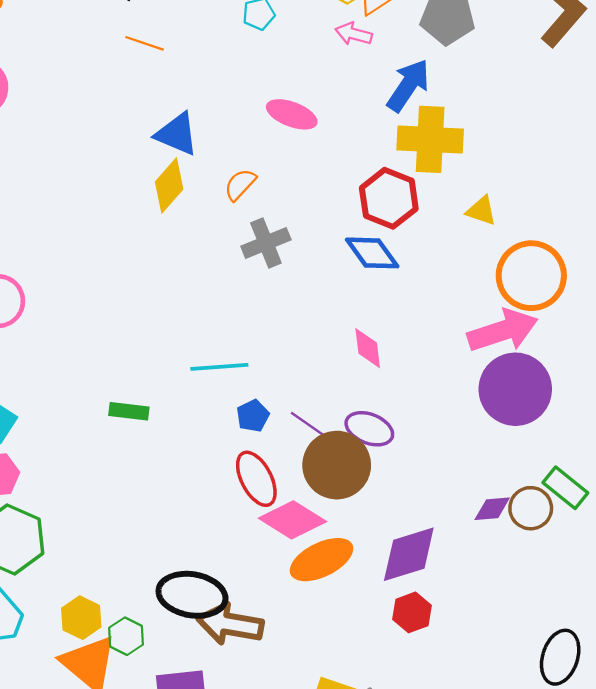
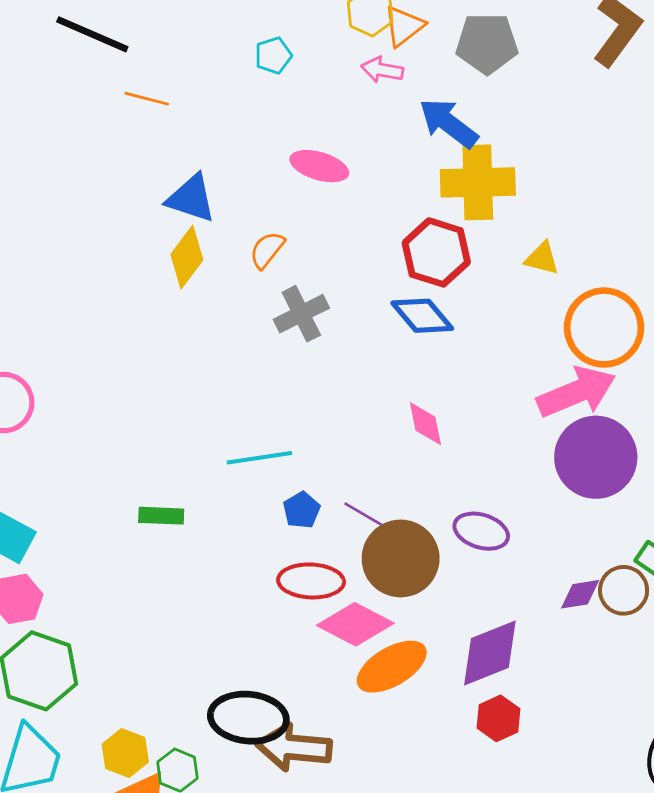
blue arrow: (408, 85) -> (448, 123), turned -82
purple ellipse: (369, 429) -> (481, 531), moved
red ellipse: (256, 479) -> (311, 581), turned -56

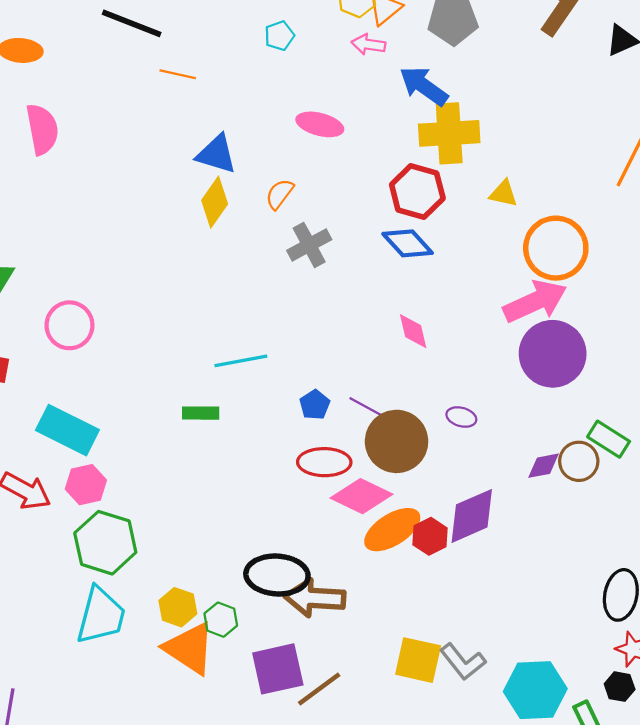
cyan line: (259, 458) -> (241, 361), moved
purple ellipse: (481, 531) -> (461, 417), size x0.7
red hexagon: (498, 718) -> (430, 536), moved

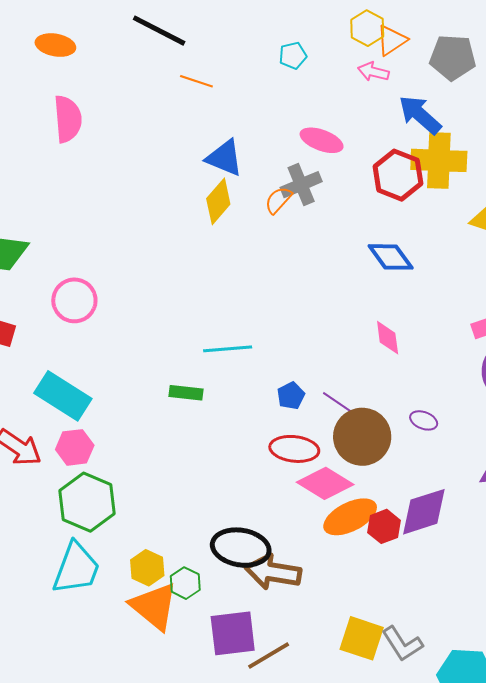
red hexagon: (417, 192) -> (398, 175), moved
gray cross: (309, 245) -> (301, 185), moved

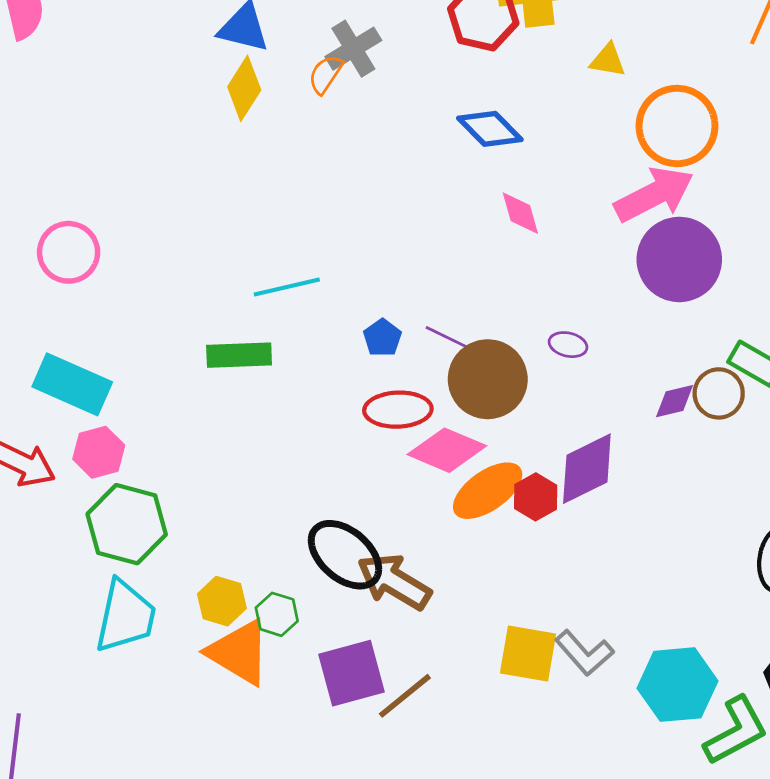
pink diamond: (388, 338) -> (520, 213), moved
green rectangle: (186, 393) -> (239, 355), size x1.4
black ellipse: (241, 548) -> (345, 555), turned 40
brown arrow: (273, 572) -> (394, 582), turned 30

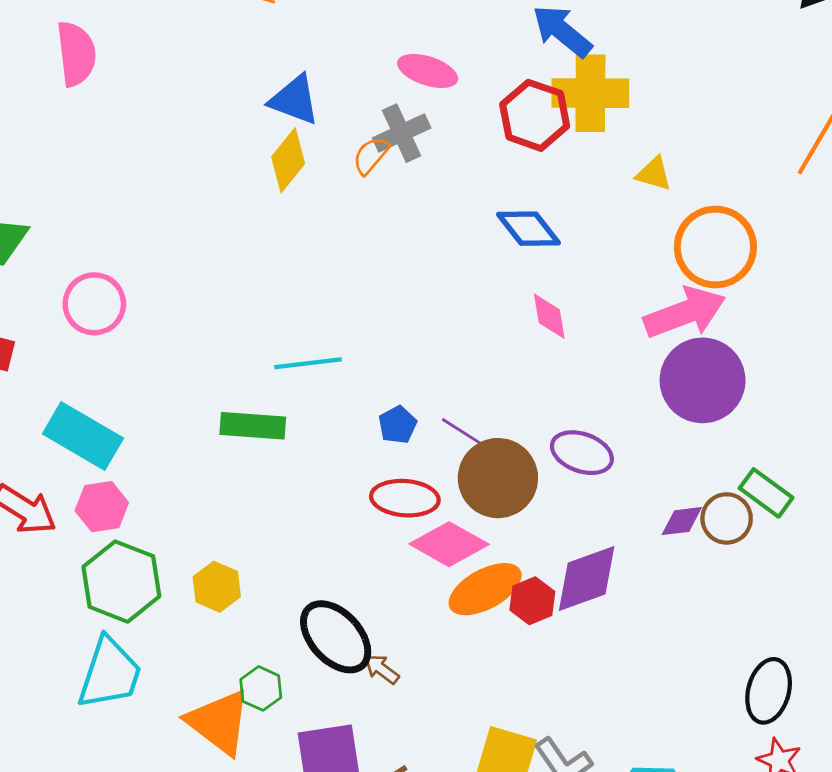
purple ellipse: (568, 345) -> (582, 453), size x1.6
brown arrow: (394, 582) -> (382, 669), size x0.5
yellow hexagon: (222, 601) -> (217, 587), moved

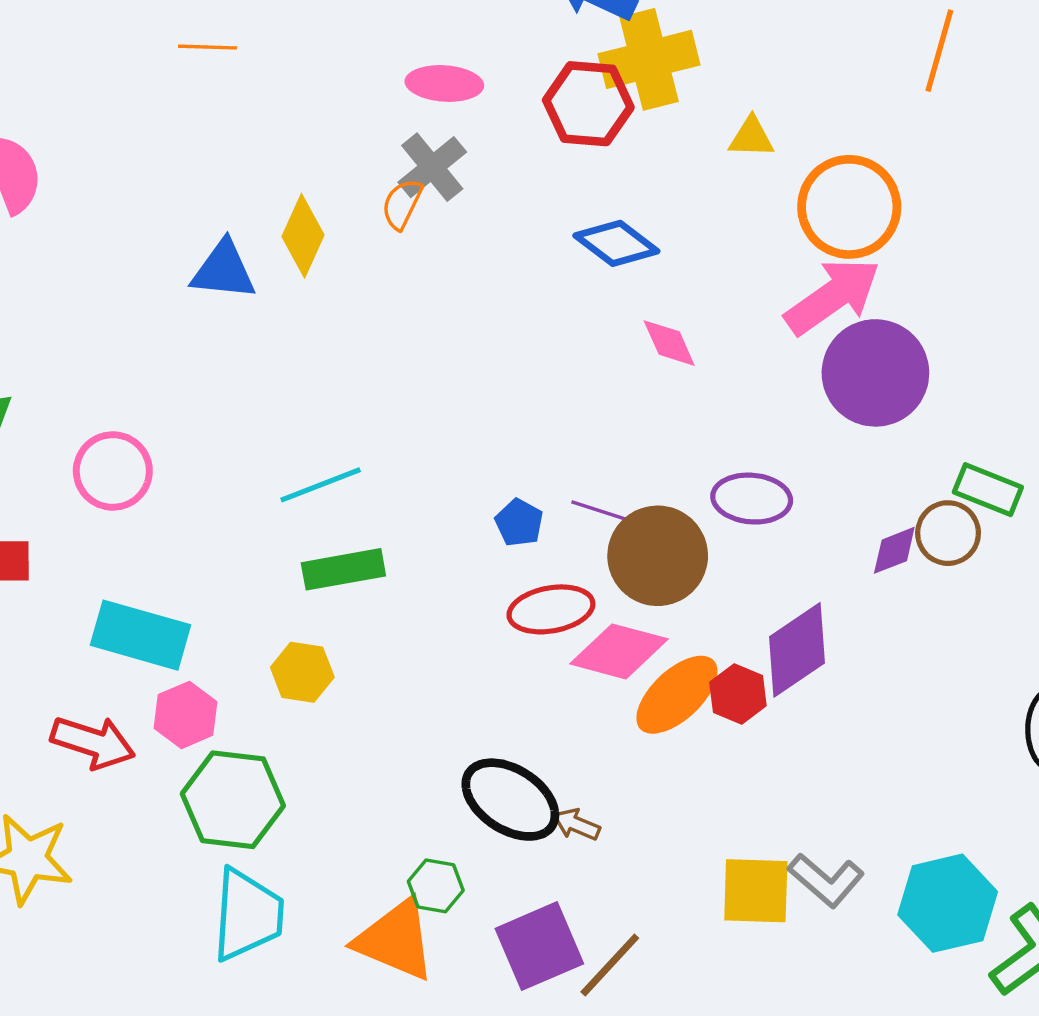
blue triangle: (294, 100) -> (224, 270), moved
cyan line: (308, 363) -> (321, 485), moved
yellow hexagon: (217, 587) -> (302, 672), moved

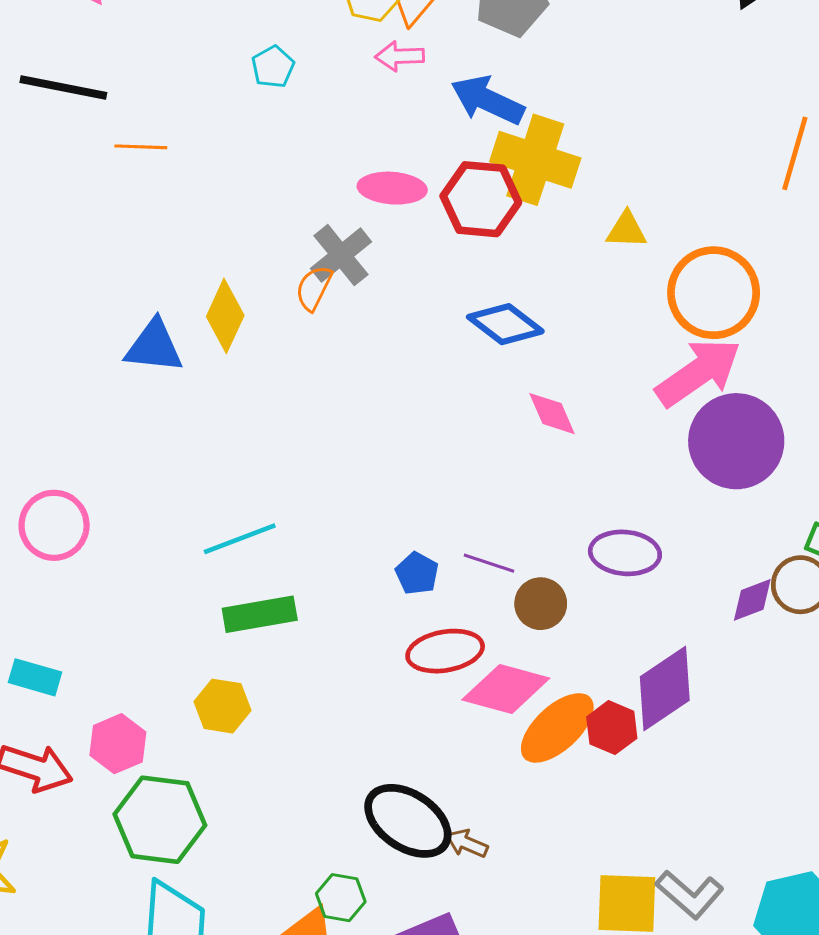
yellow cross: (649, 59) -> (535, 160), turned 32
pink ellipse: (444, 83) -> (392, 188), moved
brown circle: (658, 556) -> (541, 604), size x0.6
cyan rectangle: (140, 635) -> (35, 677), moved, size x0.6

